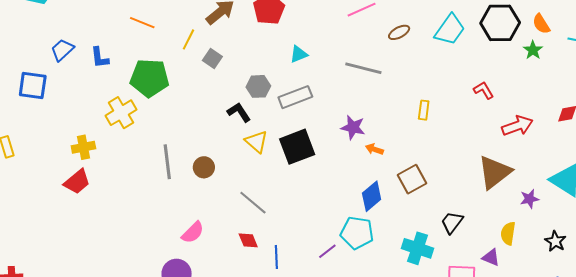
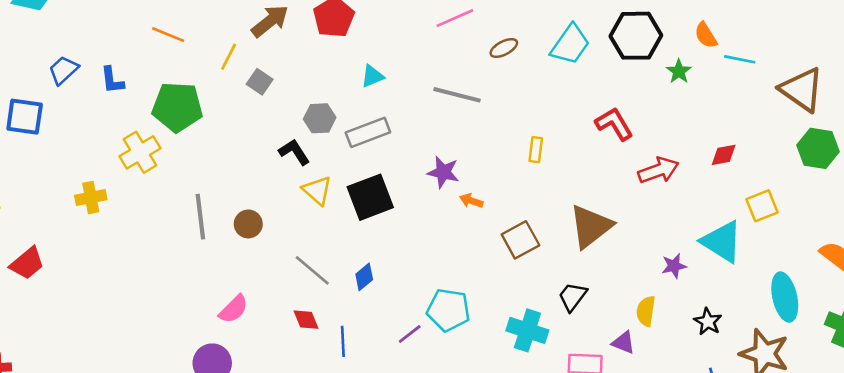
orange semicircle: (541, 24) -> (706, 35), moved
red L-shape: (484, 90) -> (614, 124), size x1.4
brown triangle: (494, 172) -> (591, 226), moved
red trapezoid: (77, 182) -> (27, 263), moved
blue diamond: (372, 196) -> (364, 277), moved, size x0.7

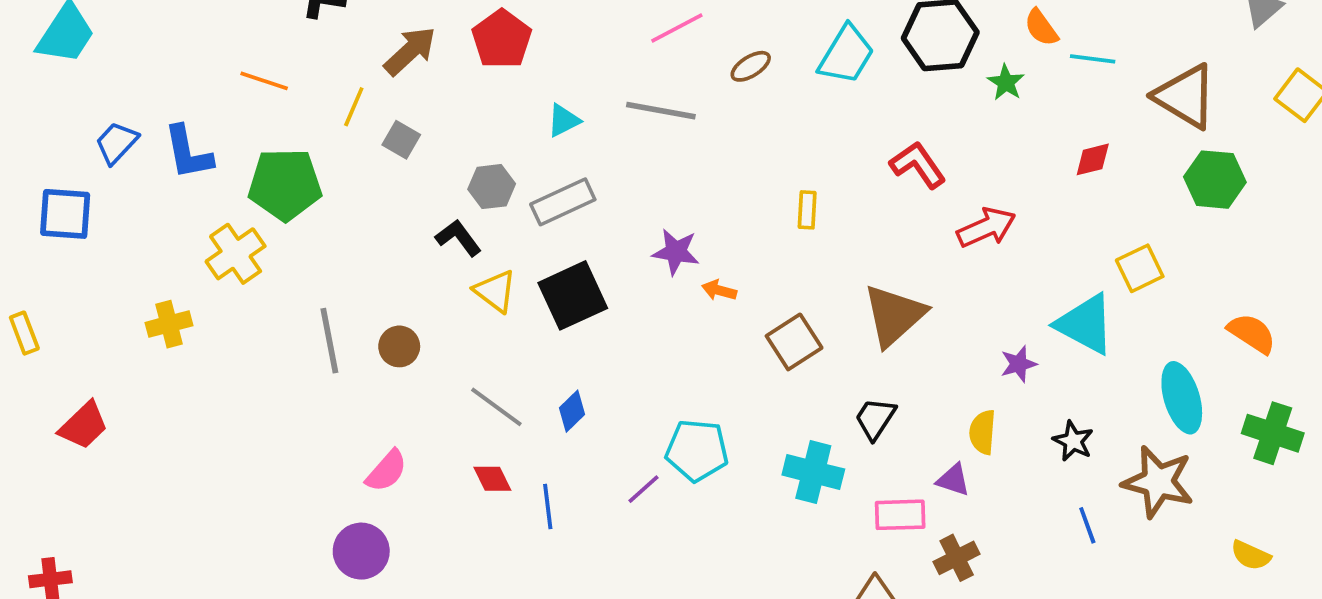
blue L-shape: (112, 80) -> (188, 152), size x1.4
gray line: (457, 95) -> (661, 111), moved
red diamond: (724, 155) -> (1093, 159), moved

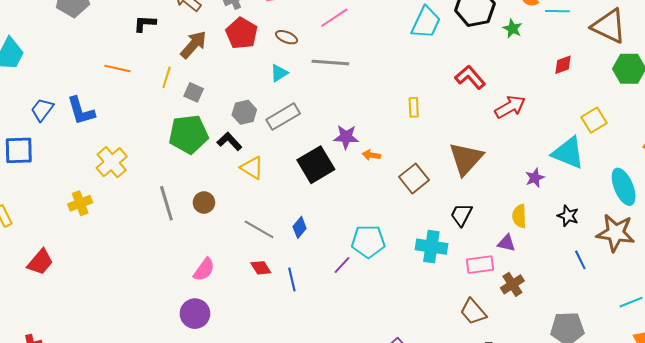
brown ellipse: (751, 66) -> (287, 37), moved, turned 60
green pentagon: (285, 184) -> (189, 134), moved
black square: (573, 295) -> (316, 165), moved

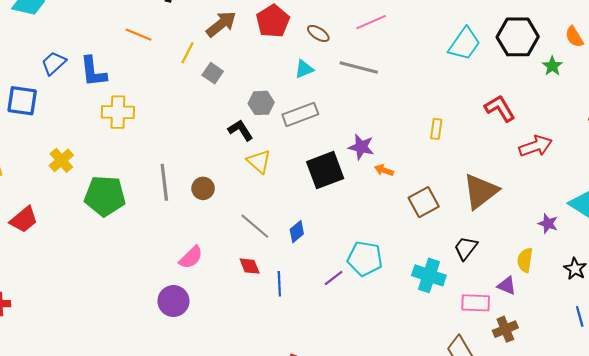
green pentagon: (189, 134) -> (105, 196), moved
yellow cross: (112, 162) -> (118, 112), moved, turned 32
purple star: (535, 178) -> (548, 224), turned 30
yellow cross: (80, 203) -> (61, 160), moved, turned -30

